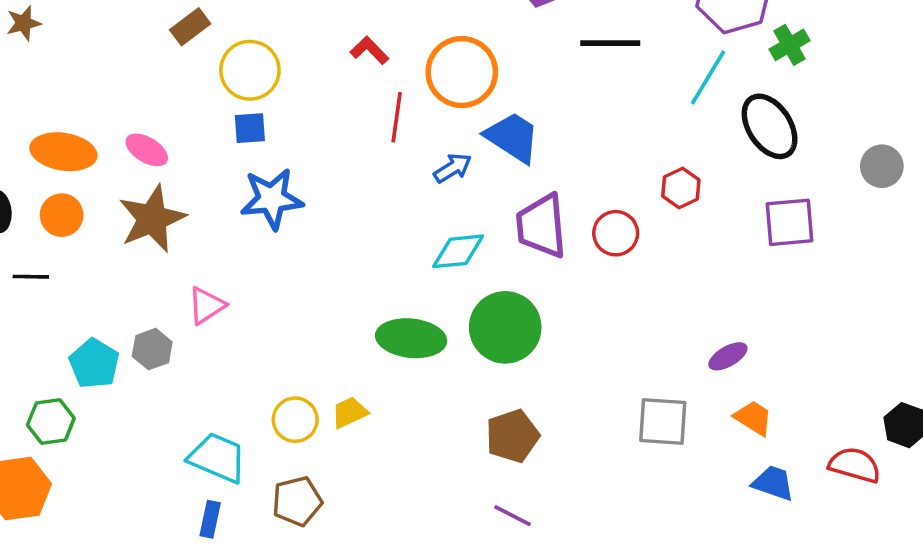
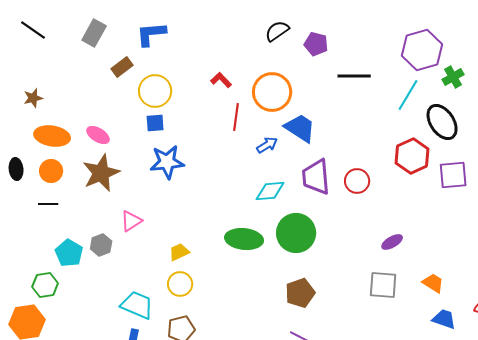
brown star: (24, 23) -> (33, 98), moved
red hexagon: (681, 188) -> (412, 156), moved, size x1.6
black line: (31, 277) -> (48, 204), moved
purple ellipse: (728, 356) -> (392, 242), moved
yellow trapezoid: (350, 412) -> (179, 252), moved

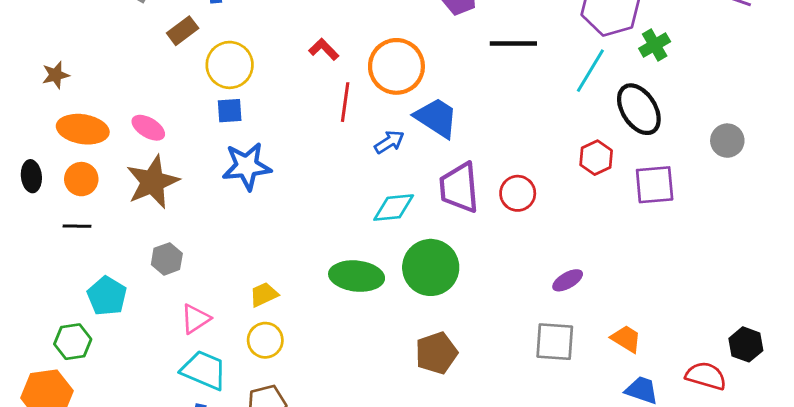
red hexagon: (412, 156) -> (596, 158), size x0.7
pink triangle: (131, 221) -> (195, 319), moved
gray hexagon: (101, 245) -> (167, 259), moved

